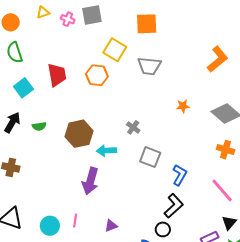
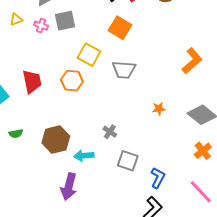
orange square: (147, 24) -> (120, 28), turned 35
orange cross: (226, 150) -> (203, 151), turned 36

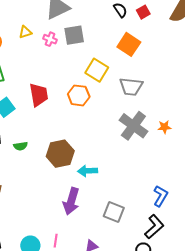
gray cross: (110, 132) -> (133, 126), moved, size x2.0
gray square: (128, 161) -> (114, 212), moved

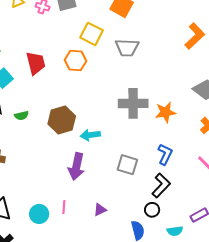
gray cross: (133, 126) -> (133, 103), moved, turned -32
orange star: (164, 127) -> (165, 112), moved, size x1.5
gray square: (114, 212) -> (127, 165), moved

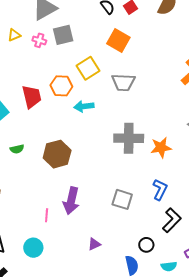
yellow square: (92, 34) -> (88, 68), turned 30
orange hexagon: (76, 61) -> (61, 86), moved
cyan arrow: (90, 135) -> (84, 106), moved
black L-shape: (161, 185) -> (172, 220), moved
pink line: (64, 207) -> (47, 215), moved

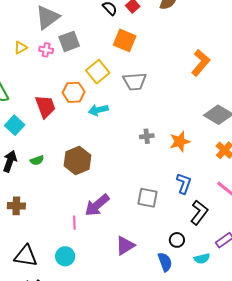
gray cross: (129, 138) -> (147, 136), size x0.5
purple arrow: (71, 201) -> (97, 205), turned 44
purple triangle: (94, 244) -> (125, 246), size x1.5

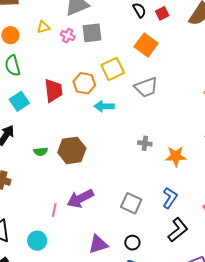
gray trapezoid: (135, 81) -> (146, 87), turned -30
green semicircle: (37, 160) -> (41, 152), moved
black circle: (177, 240) -> (132, 243), moved

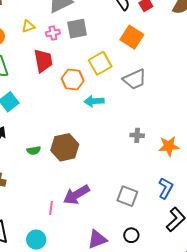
pink cross: (68, 36) -> (53, 33), turned -32
red trapezoid: (53, 90) -> (43, 61), moved

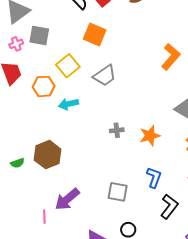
gray square: (77, 29) -> (39, 36), turned 30

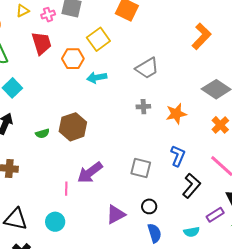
gray trapezoid: (105, 76) -> (147, 68), moved

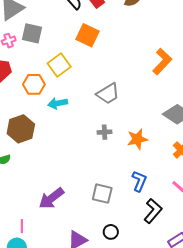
brown hexagon: (73, 127) -> (21, 129), moved
pink line: (66, 189) -> (22, 226), moved

